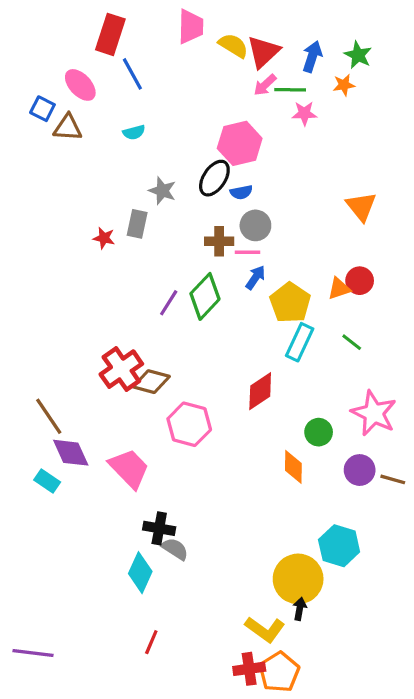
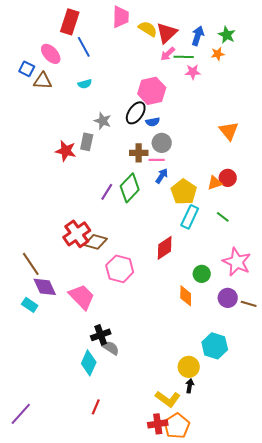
red star: (104, 238) -> (66, 151), size x1.5
black cross: (159, 528) -> (101, 335), turned -30
yellow circle: (298, 579) -> (189, 367), size x0.7
purple line: (33, 653) -> (21, 414), turned -55

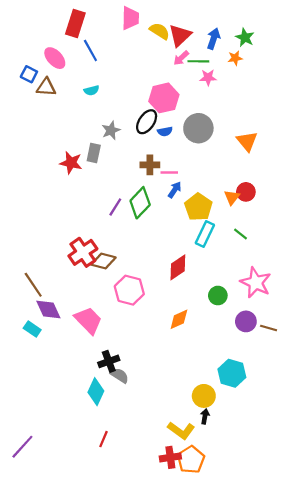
gray star: (103, 121) -> (111, 130), turned 30
gray circle: (162, 143) -> (198, 128), moved, size x1.4
orange triangle: (215, 183) -> (232, 197), turned -35
orange diamond: (186, 296) -> (179, 319), moved, turned 65

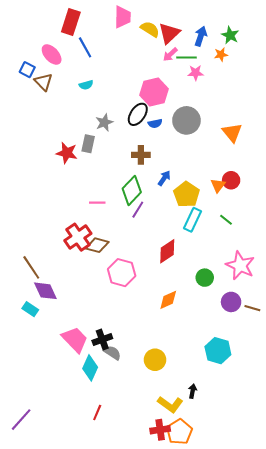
brown triangle: (46, 87) -> (43, 82), turned 42
pink line: (169, 172) -> (97, 203), moved
purple line: (115, 207) -> (138, 210), moved
pink trapezoid: (88, 320) -> (75, 339), moved
yellow circle: (204, 396) -> (155, 360), moved

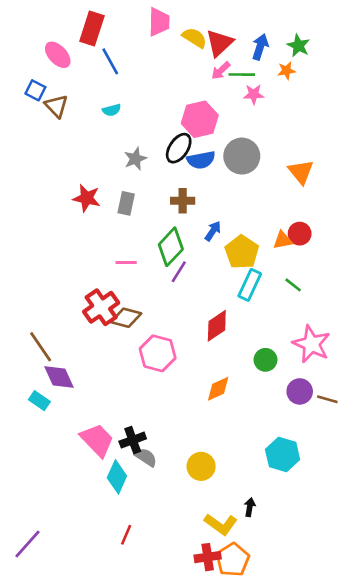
pink ellipse: (52, 54) -> (58, 55), moved
blue semicircle: (155, 123) -> (201, 160), size x1.5
gray rectangle: (88, 144) -> (126, 203), moved
orange triangle: (218, 185) -> (283, 240), turned 42

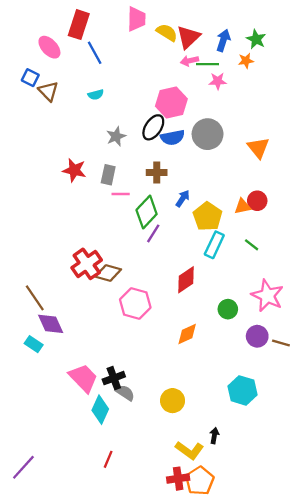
pink arrow: (221, 71) -> (189, 61), turned 30
pink line: (126, 263) -> (121, 194), moved

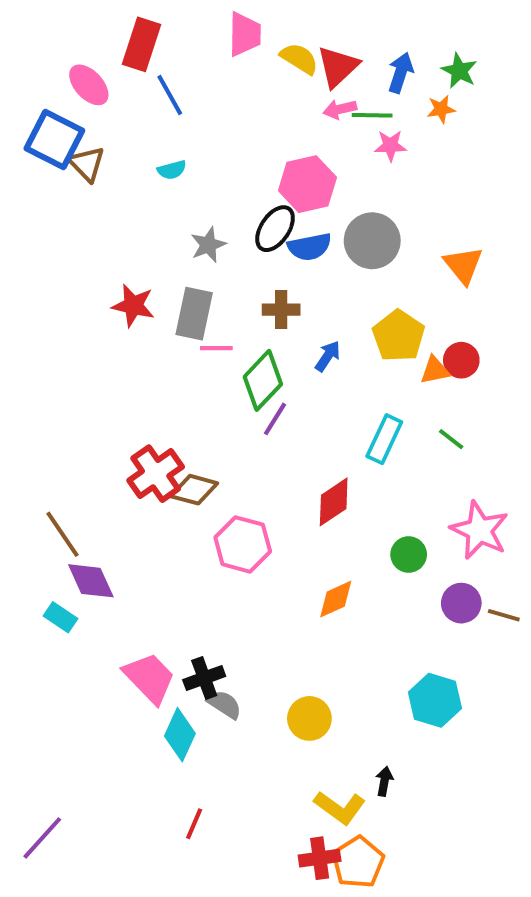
blue square: (30, 78) -> (54, 140), size x1.8
gray rectangle: (108, 175) -> (194, 314), size x1.4
yellow pentagon: (208, 217) -> (399, 336), moved

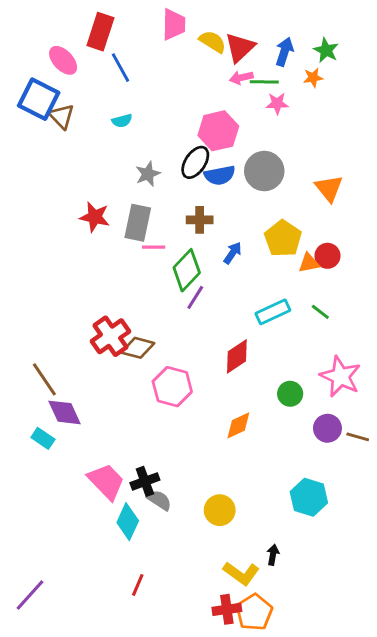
cyan rectangle: (384, 439) -> (273, 312), turned 40

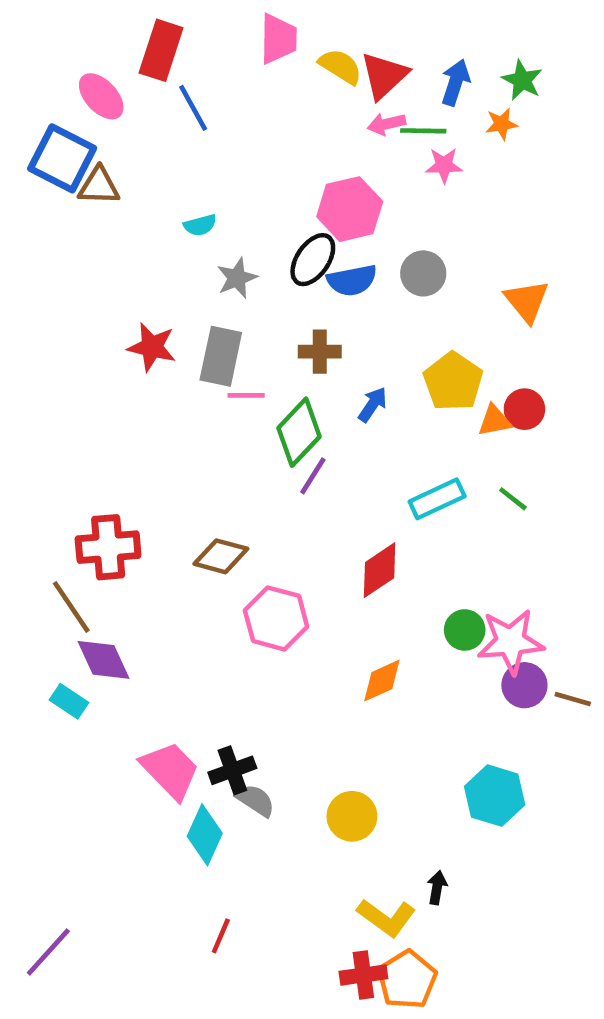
brown triangle: (62, 116) -> (99, 186), turned -44
cyan semicircle: (122, 121) -> (200, 225), moved
gray circle: (264, 171) -> (423, 273), size x0.7
red cross: (110, 336) -> (108, 547), moved, turned 30
pink star: (340, 377) -> (511, 641), moved, turned -30

